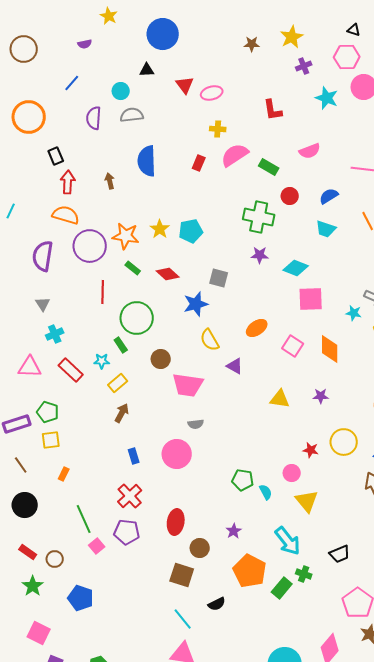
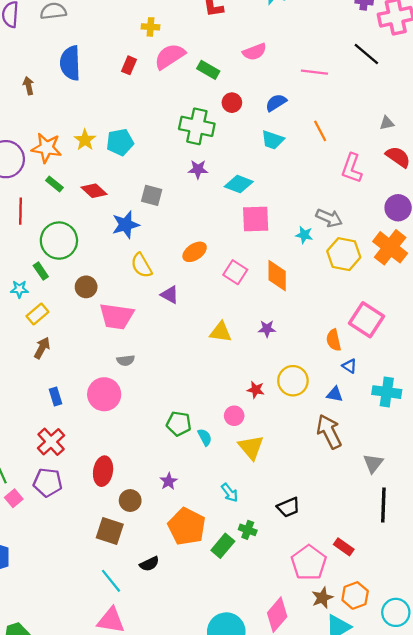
cyan arrow: (288, 541) -> (230, 493), size x0.6

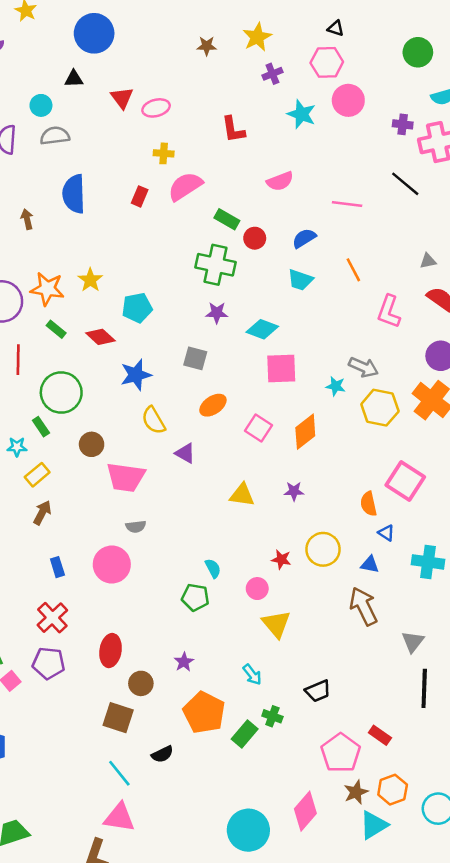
green rectangle: (208, 70) -> (227, 219), moved
cyan pentagon: (120, 142) -> (137, 308), moved
gray square: (152, 195) -> (195, 358), moved
orange diamond: (277, 276) -> (305, 432), turned 52
cyan semicircle: (205, 437) -> (213, 568), moved

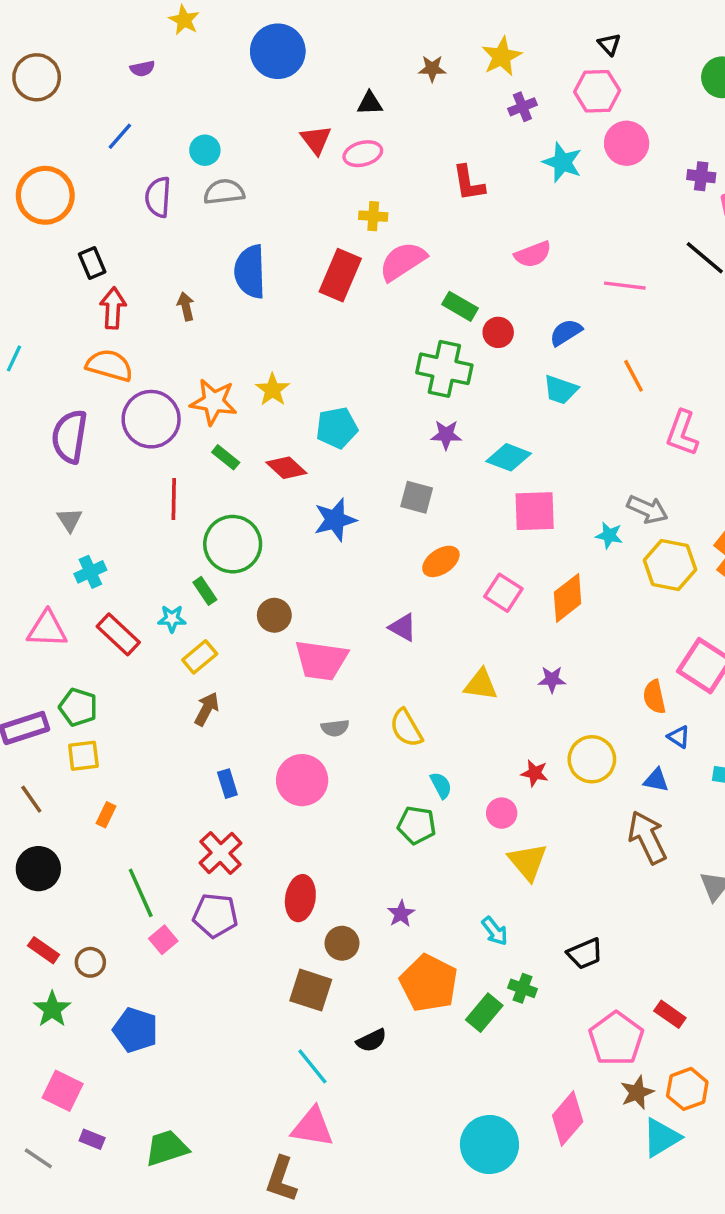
black triangle: (336, 28) -> (609, 44), turned 30
black triangle: (74, 79) -> (370, 103), moved
red rectangle: (140, 196) -> (340, 275), size x1.8
yellow semicircle: (154, 420) -> (406, 728), moved

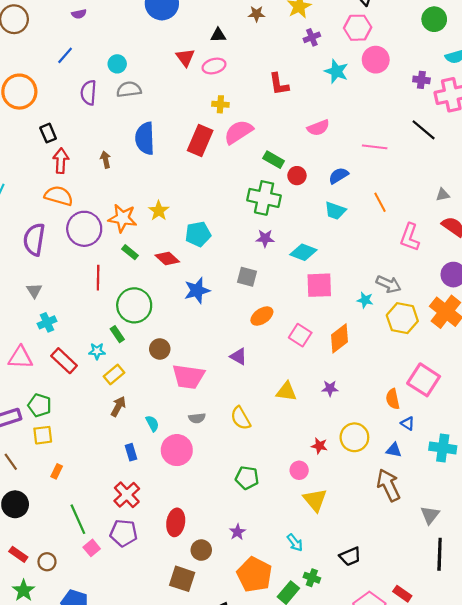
cyan semicircle: (441, 785) -> (152, 423), moved

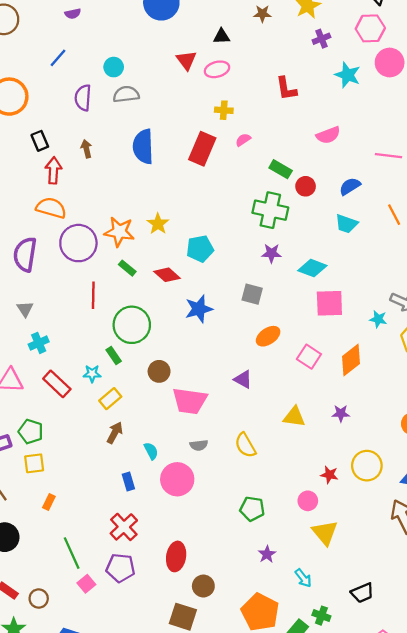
pink semicircle: (238, 132) -> (243, 140), size x0.5
brown arrow: (106, 160) -> (86, 149), moved
purple star: (237, 532) -> (267, 554), moved

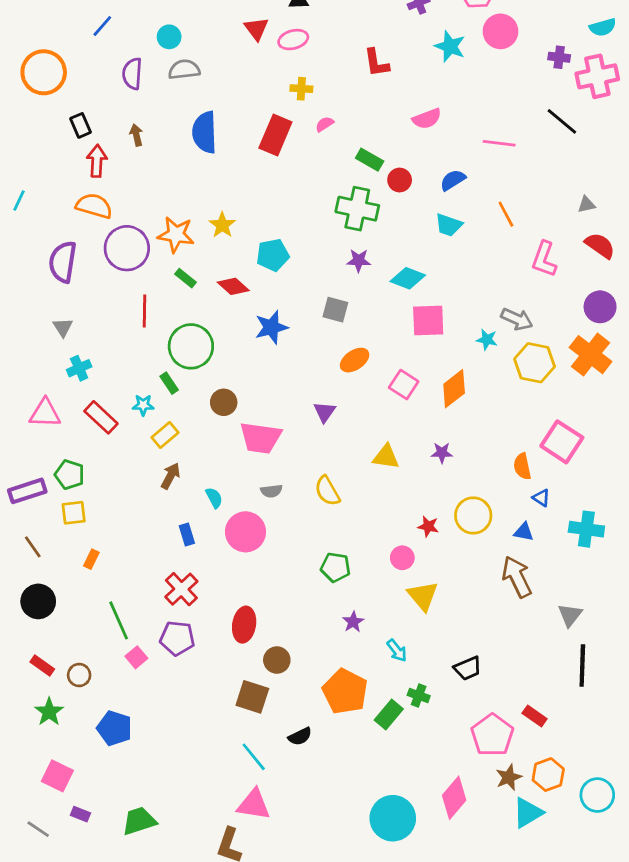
purple triangle: (243, 379) -> (325, 412), turned 36

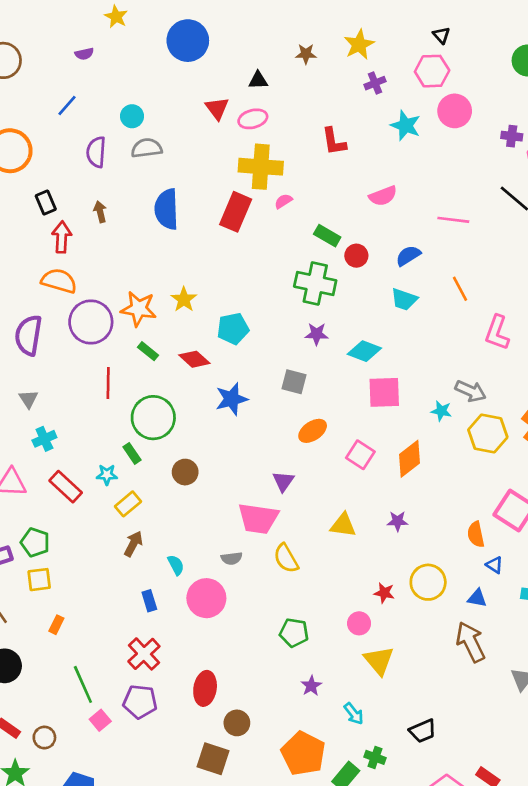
yellow cross: (301, 89) -> (261, 167), size x2.0
pink trapezoid: (260, 438) -> (258, 518), moved

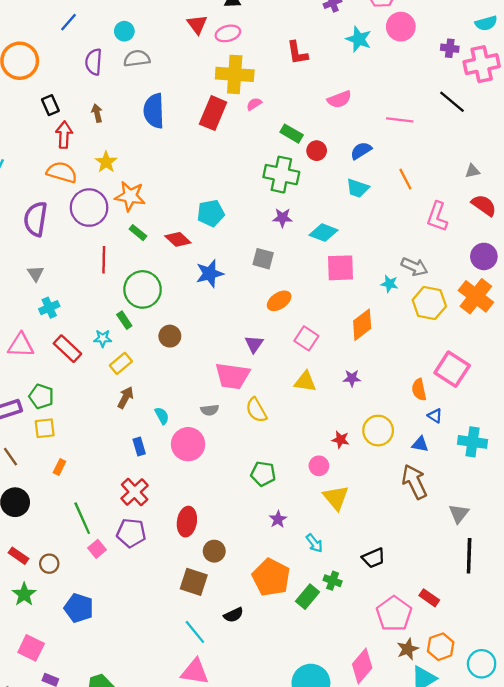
yellow star: (184, 299) -> (106, 162), moved
pink square: (360, 455) -> (306, 338), moved

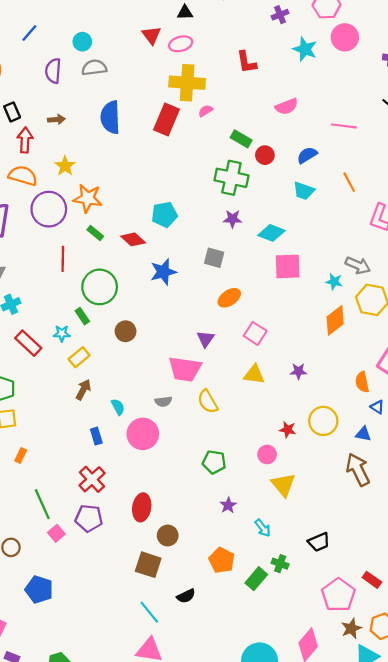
brown arrow: (97, 113) -> (56, 119), turned 98
orange diamond: (362, 325) -> (335, 320), moved
orange pentagon: (271, 577) -> (222, 560), size x0.7

